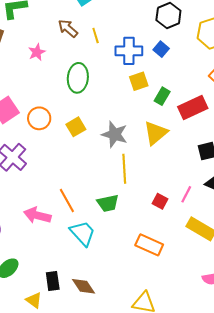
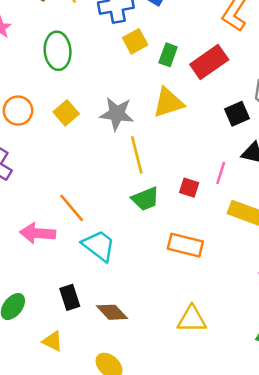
yellow triangle: (156, 133) -> (168, 103), turned 32
green trapezoid: (108, 203) -> (145, 199), moved
black rectangle: (53, 281) -> (70, 297), moved

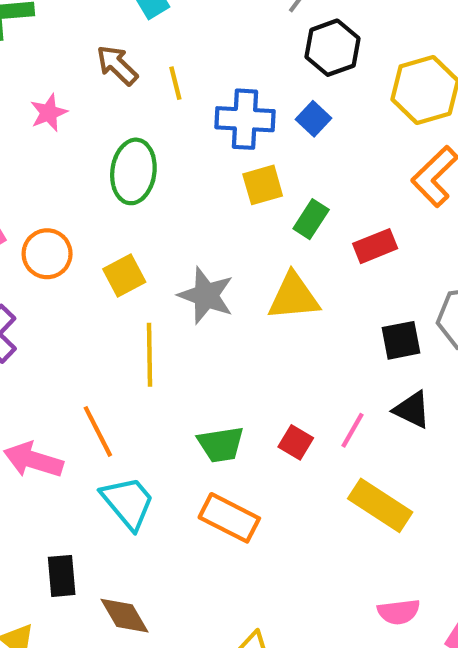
red rectangle: (209, 62) -> (375, 246), size x0.7
yellow line: (137, 155) -> (149, 355), moved
orange rectangle: (185, 245) -> (229, 518), moved

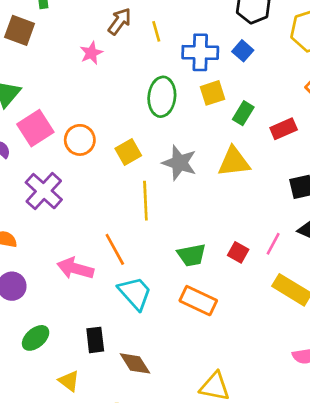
brown arrow: (117, 65) -> (120, 21), turned 84
pink star: (49, 113) -> (91, 53), moved
green ellipse: (133, 171) -> (162, 97), moved

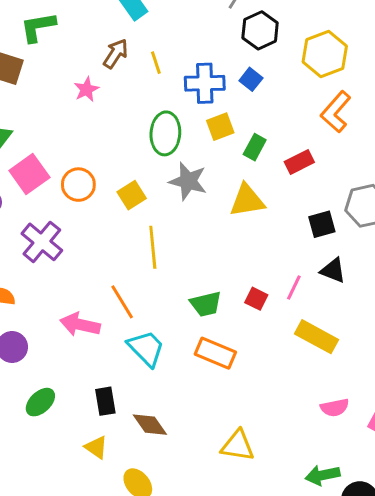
gray star: (179, 163) -> (188, 181), moved
yellow triangle: (69, 381) -> (96, 447), moved

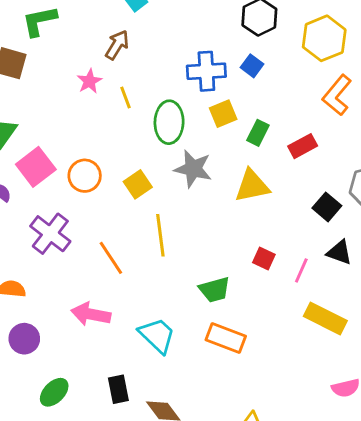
yellow line: (156, 63) -> (126, 98), moved
black square: (322, 224) -> (327, 207), turned -32
red square: (256, 299) -> (264, 258), moved
orange line: (122, 302) -> (111, 258), moved

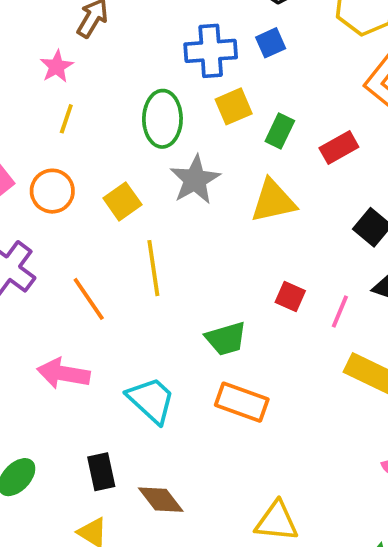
blue square: (252, 66) -> (271, 43), turned 30
yellow line: (126, 98) -> (66, 119), moved, turned 40
gray star: (193, 169) -> (195, 180), turned 30

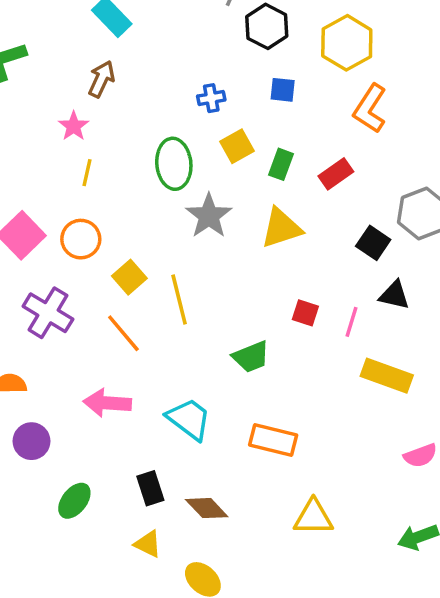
blue square: (271, 43) -> (283, 90), moved, turned 36
blue cross: (211, 51) -> (211, 98), size x0.6
yellow square: (122, 201) -> (129, 277), moved
orange rectangle: (242, 402) -> (273, 440), moved

